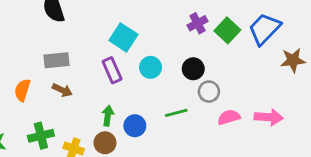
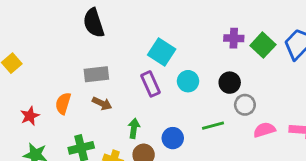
purple cross: (197, 23) -> (234, 38), turned 30
green arrow: (108, 116) -> (134, 128), moved

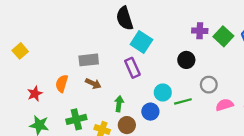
black semicircle: (94, 23) -> (125, 18), moved
cyan circle: (188, 81) -> (163, 92), moved
black circle: (230, 83) -> (186, 60), moved

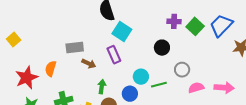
brown arrow: (93, 84) -> (89, 64), moved
red star: (35, 94) -> (27, 78), size x1.6

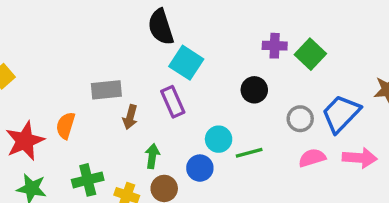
blue trapezoid: (221, 25) -> (341, 114), moved
brown arrow: (89, 64) -> (130, 117), turned 80
gray circle: (182, 70) -> (300, 119), moved

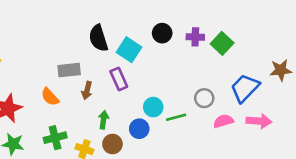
black semicircle: (161, 27) -> (98, 38), moved
black circle: (254, 90) -> (162, 33), moved
gray circle: (300, 119) -> (204, 98), moved
orange semicircle: (66, 126) -> (50, 97), moved, turned -60

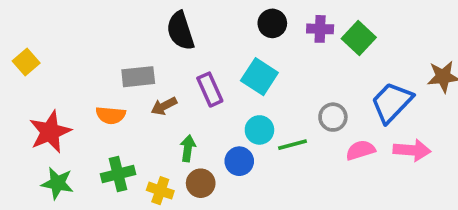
cyan square: (129, 50) -> (259, 77), moved
brown arrow: (87, 90) -> (164, 106), turned 48
orange semicircle: (50, 97) -> (111, 115), turned -42

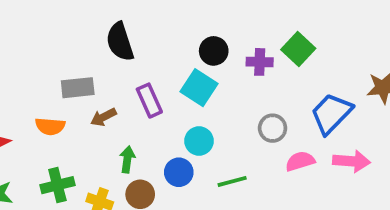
black circle: (272, 23) -> (214, 51), moved
purple cross: (320, 29) -> (260, 62), moved
green line: (293, 145) -> (232, 181), moved

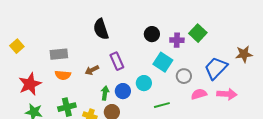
gray rectangle: (78, 88) -> (59, 54), moved
cyan square: (199, 88) -> (163, 62), moved
blue circle: (179, 172) -> (123, 91), moved

